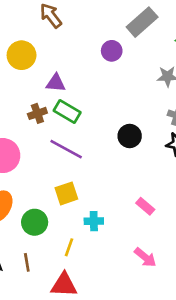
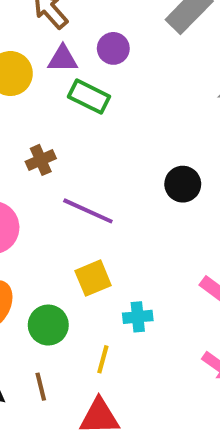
purple circle: (112, 51) -> (113, 48), moved
purple triangle: (56, 83) -> (63, 59), moved
green rectangle: (67, 112) -> (89, 97), moved

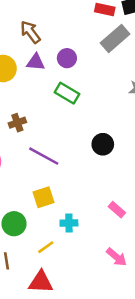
green rectangle: (89, 97) -> (67, 93), moved
yellow line: (103, 359) -> (46, 247), turned 35

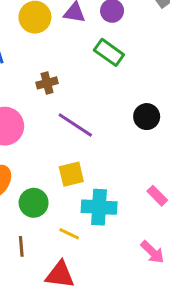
cyan cross: (69, 223) -> (99, 207), size x1.6
yellow line: (46, 247) -> (69, 234), turned 56

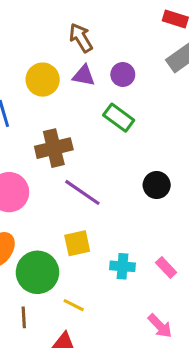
brown cross: (47, 83) -> (54, 148), size x1.6
green circle: (34, 203) -> (37, 272), size x1.4
cyan cross: (99, 207) -> (123, 266), moved, size x0.7

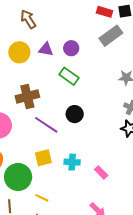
brown arrow: (81, 38) -> (28, 19), moved
black circle: (157, 185) -> (75, 114), moved
cyan cross: (123, 266) -> (72, 162), moved

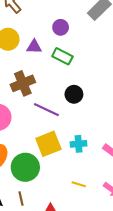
purple triangle: (46, 49) -> (34, 47), moved
yellow square: (43, 158) -> (48, 144), size x1.4
yellow line: (42, 198) -> (79, 184), moved

